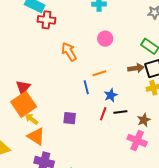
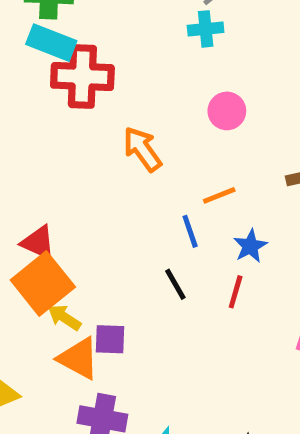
red cross: (47, 20) -> (82, 76), size x1.4
red triangle: (23, 87) -> (38, 243), turned -42
black line: (120, 112) -> (175, 284), moved, turned 72
purple square: (70, 118) -> (110, 339), moved

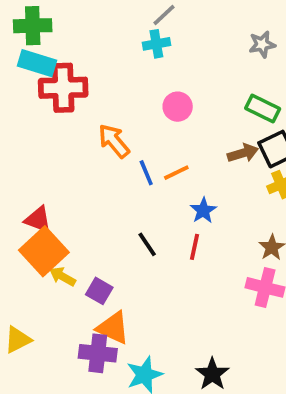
blue line: (190, 231) -> (146, 173), moved
purple square: (110, 339) -> (99, 291), turned 32
orange triangle: (79, 358) -> (113, 328), moved

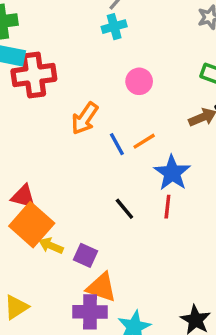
orange arrow: (114, 141) -> (85, 118), turned -100
blue star: (203, 210) -> (172, 173), size x1.5

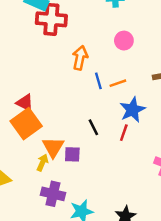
orange arrow: (85, 118) -> (80, 58), turned 145
yellow arrow: (51, 246) -> (42, 163), moved, turned 77
purple square: (86, 255) -> (72, 154), moved, turned -35
orange triangle: (101, 287) -> (53, 147), moved, turned 30

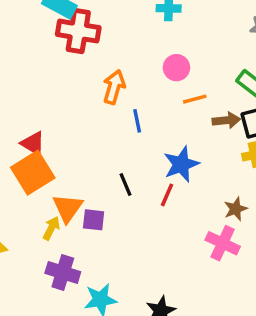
orange line: (118, 83) -> (195, 99), moved

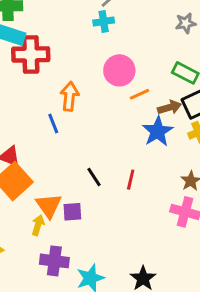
pink circle: (176, 68) -> (119, 70), size x1.4
blue line: (137, 121) -> (53, 124), moved
blue star: (181, 164) -> (158, 131), moved

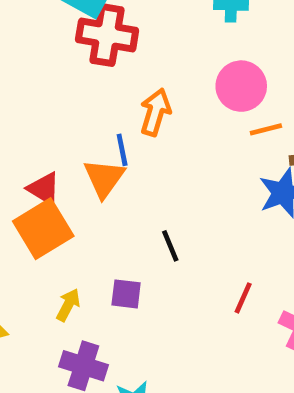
red line: (131, 180) -> (243, 298), moved
orange triangle: (49, 206) -> (104, 178), moved

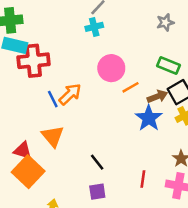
orange arrow: (155, 112) -> (70, 94), turned 45
blue line: (122, 150) -> (53, 99), moved
purple square: (126, 294) -> (97, 192), moved

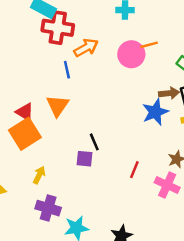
orange line: (131, 87) -> (149, 45), moved
orange arrow: (70, 94) -> (86, 48), moved
purple square: (97, 192) -> (85, 159), moved

